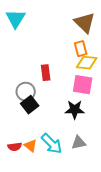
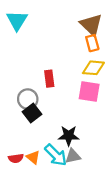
orange rectangle: (81, 49) -> (92, 43), moved
black star: (75, 110) -> (69, 136), moved
gray triangle: (79, 143) -> (73, 156), moved

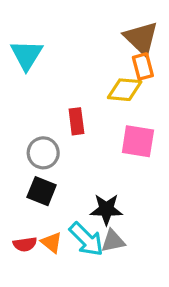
cyan triangle: (17, 20) -> (27, 55), moved
yellow diamond: (93, 68) -> (125, 90), moved
black square: (32, 113) -> (42, 191), moved, turned -30

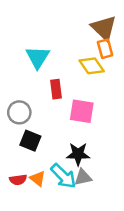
cyan triangle: (27, 55) -> (38, 57), moved
yellow diamond: (125, 90) -> (92, 66), turned 50
pink square: (138, 141) -> (82, 111), moved
gray circle: (43, 153) -> (19, 112), moved

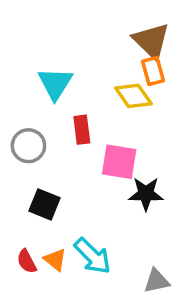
gray circle: (19, 112) -> (28, 146), moved
black star: (78, 154) -> (146, 194), moved
gray triangle: (83, 177) -> (157, 281), moved
red semicircle: (18, 180) -> (27, 261), turned 70

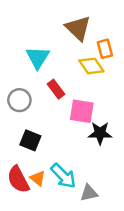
brown triangle: (151, 41) -> (78, 28), moved
red rectangle: (82, 130) -> (56, 89), turned -30
red semicircle: (27, 261) -> (18, 180), size x1.6
gray triangle: (157, 281) -> (89, 193), moved

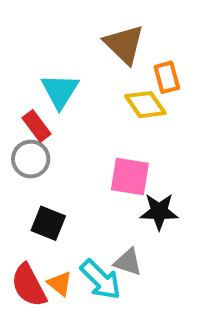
red rectangle: (56, 89) -> (37, 126), moved
gray triangle: (89, 193) -> (128, 262), moved, turned 30

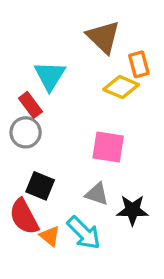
yellow diamond: (145, 105) -> (121, 87), turned -32
black star: (159, 212) -> (132, 210), moved
gray triangle: (128, 262) -> (97, 194), moved
red semicircle: (29, 285) -> (24, 217), moved

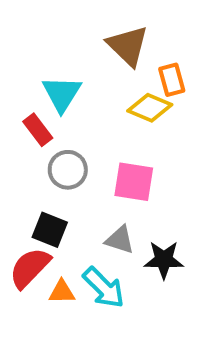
gray circle: (26, 132) -> (68, 170), moved
red semicircle: (24, 217) -> (30, 268), turned 72
orange triangle: (50, 236) -> (62, 292), turned -40

